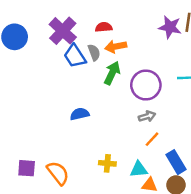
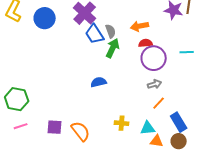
red semicircle: (104, 27) -> (146, 43), moved
orange arrow: (116, 46) -> (140, 26), moved
green arrow: (112, 73) -> (113, 48), moved

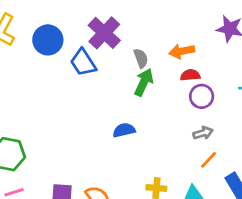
blue trapezoid: (95, 34) -> (83, 63), moved
purple circle: (154, 58) -> (202, 96), size x0.7

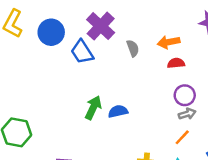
green arrow: (144, 82) -> (93, 108), moved
purple circle: (202, 96) -> (185, 95), moved
orange line: (209, 160) -> (182, 137), moved

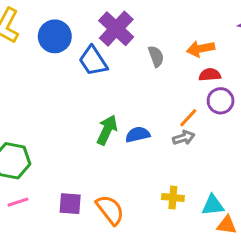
purple circle: (185, 95) -> (221, 101), moved
gray arrow: (187, 114) -> (184, 138), moved
orange line: (182, 137) -> (188, 118), moved

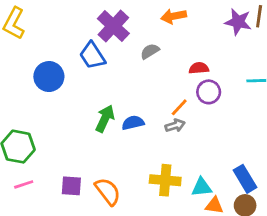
blue circle: (55, 36) -> (49, 77), moved
orange arrow: (201, 49) -> (174, 16), moved
gray semicircle: (156, 56) -> (150, 51), turned -102
yellow cross: (173, 197) -> (165, 180), size x1.5

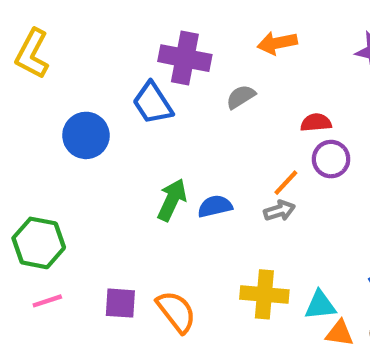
purple cross: (113, 26) -> (185, 58), turned -32

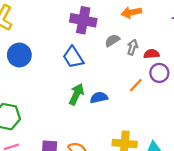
blue trapezoid: (153, 103) -> (73, 57), moved
blue circle: (86, 135) -> (19, 55), moved
gray arrow: (279, 211) -> (132, 47), moved, turned -56

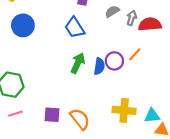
red semicircle: (152, 54) -> (150, 24), size x1.5
purple circle: (159, 73) -> (114, 61), moved
blue semicircle: (99, 98) -> (99, 66), turned 112

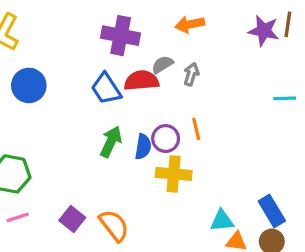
red semicircle: (150, 24) -> (141, 81), moved
orange line: (135, 54) -> (196, 129), turned -56
yellow cross: (124, 110) -> (174, 174), moved
purple square: (52, 115) -> (72, 219), turned 35

